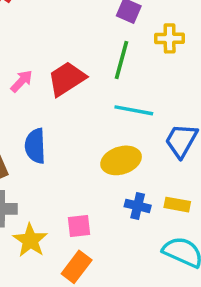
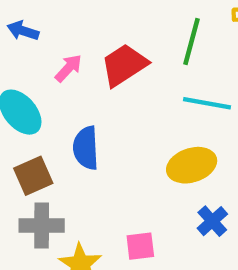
blue cross: (138, 206) -> (212, 221), turned 35

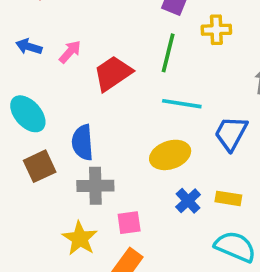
pink arrow: (68, 68) -> (70, 52), moved
gray cross: (42, 226) -> (95, 186), moved

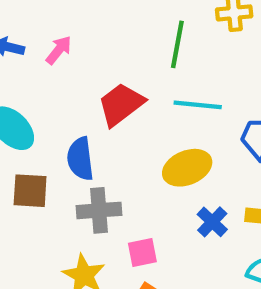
red trapezoid: (113, 73) -> (121, 104), moved
brown square: (40, 166) -> (30, 191), turned 32

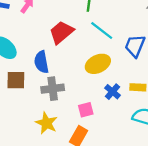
cyan line: (198, 105) -> (102, 30), turned 35
pink square: (142, 253) -> (86, 110), moved

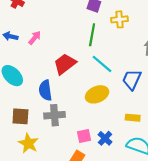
brown square: (16, 80) -> (20, 116), moved
blue cross: (112, 92) -> (105, 138), moved
yellow star: (46, 123) -> (28, 143), moved

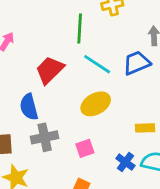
blue trapezoid: (132, 80) -> (137, 63), moved, turned 50
pink square: (84, 136) -> (85, 148), moved
blue cross: (105, 138) -> (125, 162), moved

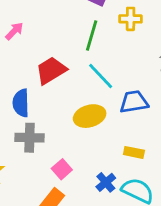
blue trapezoid: (137, 63) -> (134, 102), moved
pink square: (85, 148) -> (62, 169), moved, turned -36

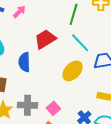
yellow ellipse: (90, 116) -> (73, 71), turned -30
gray cross: (30, 138) -> (27, 105), moved

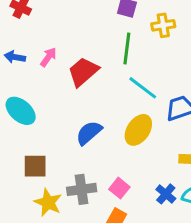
red trapezoid: (45, 39) -> (83, 72), moved
blue semicircle: (24, 62) -> (89, 133), moved, turned 60

